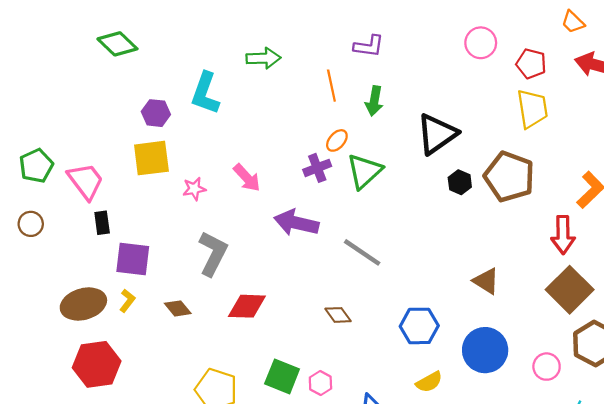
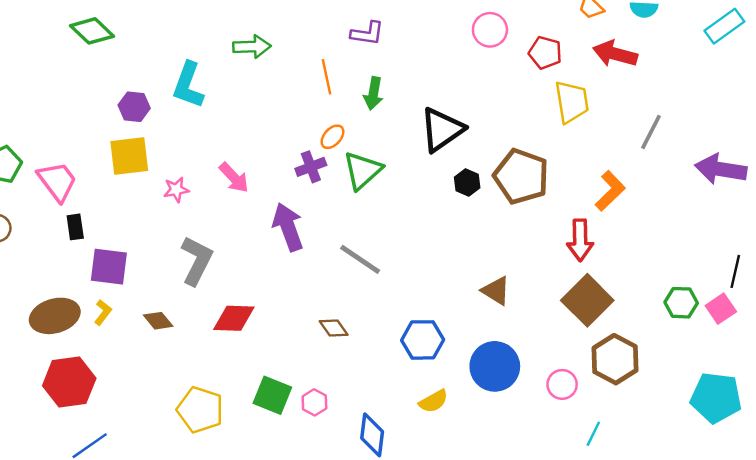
yellow trapezoid: (532, 109) -> (572, 102), moved
purple arrow: (296, 223) -> (288, 227), turned 57

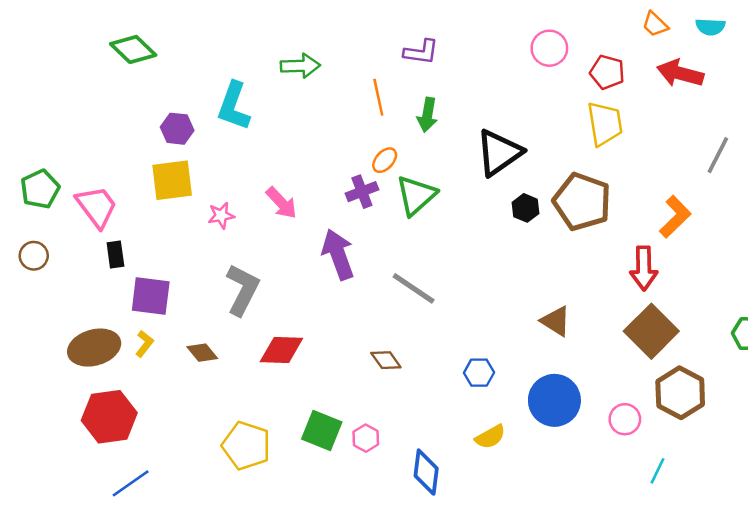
yellow trapezoid: (572, 102) -> (605, 124), moved
blue hexagon: (423, 340) -> (479, 373), size x0.7

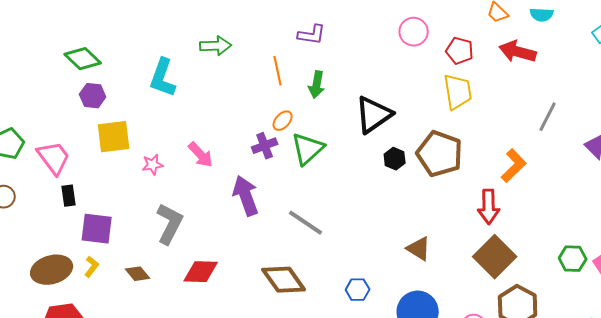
green diamond: (133, 49) -> (83, 59), moved
purple hexagon: (177, 129) -> (93, 96), moved
brown diamond: (386, 360) -> (284, 280), size x1.8

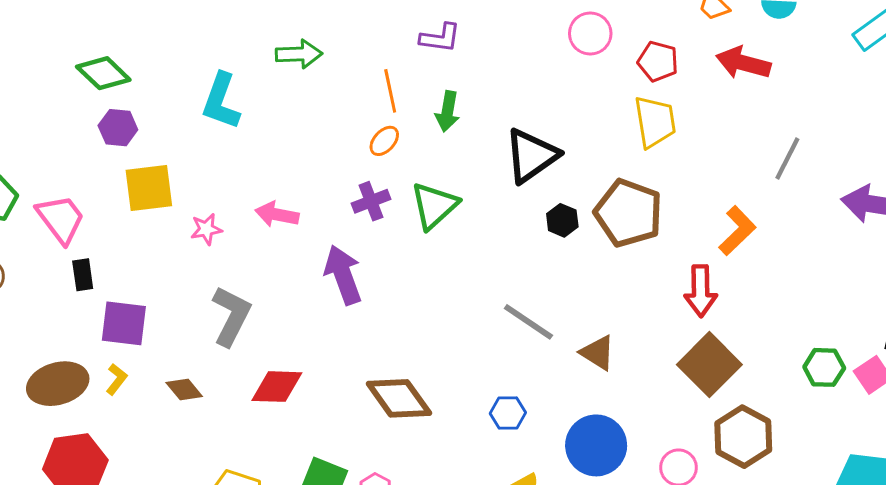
orange ellipse: (283, 121) -> (384, 141), moved
pink arrow: (201, 155) -> (277, 214), turned 144
gray line: (306, 223) -> (528, 322), moved

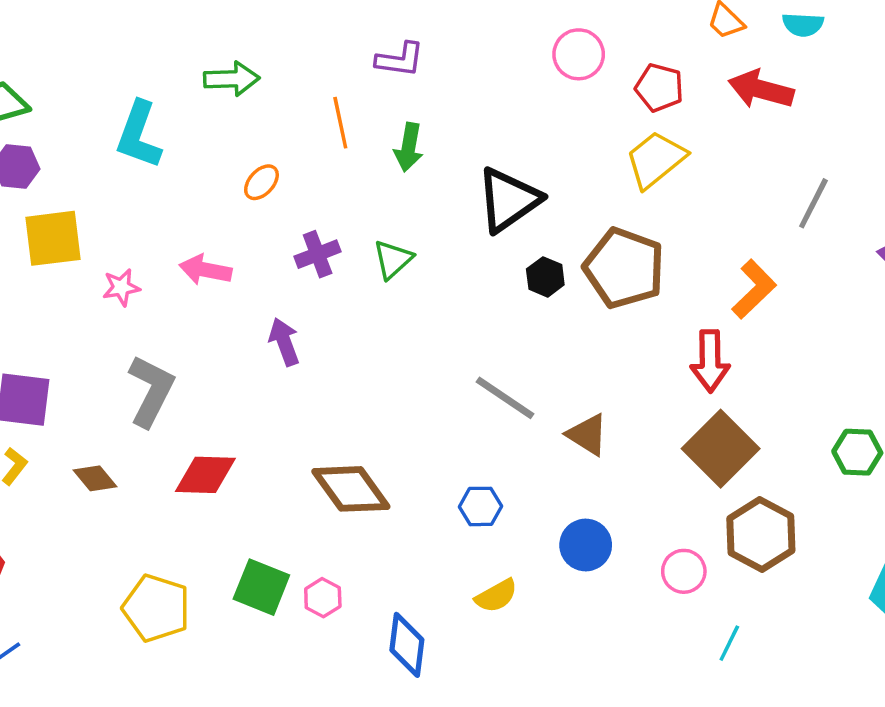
yellow trapezoid: (655, 122) -> (656, 159), turned -120
orange ellipse: (384, 141) -> (261, 182), moved
green triangle: (434, 206) -> (393, 259), size x0.7
purple arrow: (343, 275) -> (284, 342), size x0.7
blue circle: (596, 445) -> (586, 545), size x0.7

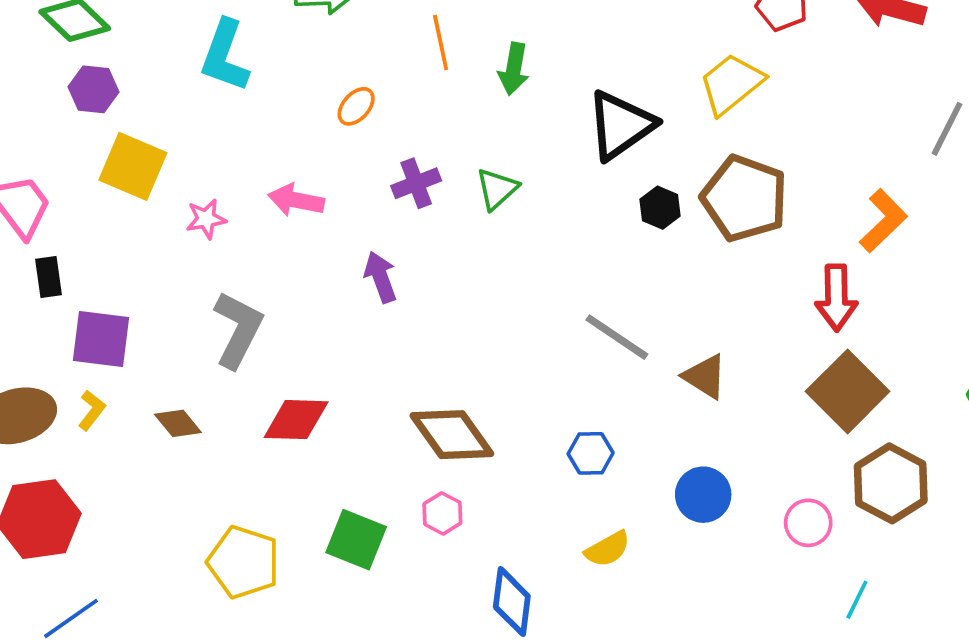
yellow trapezoid: (656, 159) -> (731, 84), moved
yellow square: (53, 238) -> (133, 166), turned 30
pink hexagon: (323, 598) -> (442, 513), moved

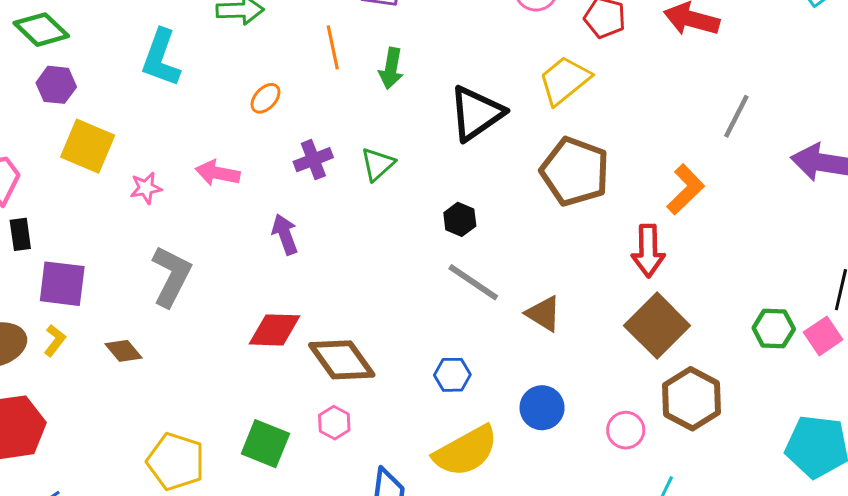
black hexagon: (660, 208) -> (460, 219), moved
red diamond: (296, 420) -> (274, 330), moved
yellow semicircle: (607, 549) -> (466, 451), size x1.8

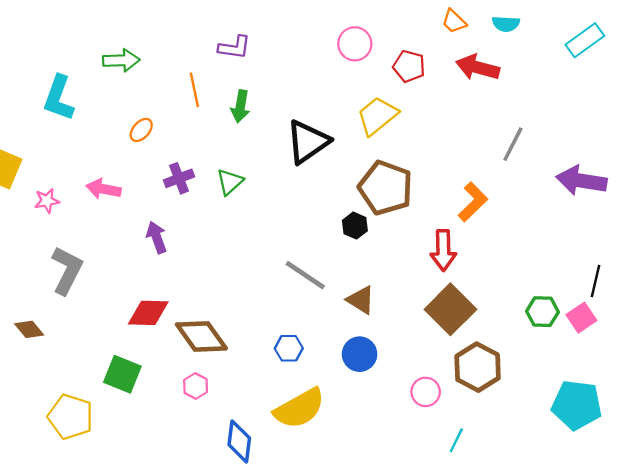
black hexagon: (460, 219) -> (355, 226), moved
blue circle: (542, 408) -> (360, 354), moved
green square: (265, 444) -> (122, 374), moved

